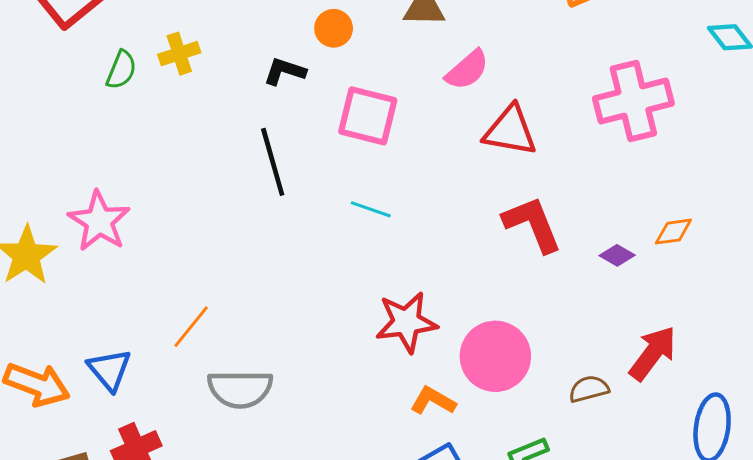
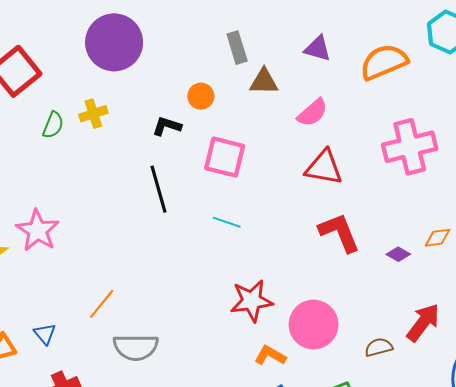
pink semicircle: (467, 70) -> (312, 113), moved
blue triangle: (109, 370) -> (45, 334), size x0.7

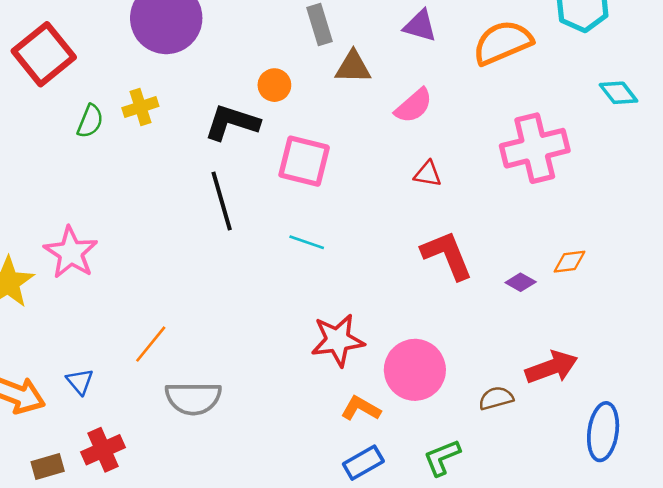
black L-shape: (167, 126) -> (232, 122), size x1.5
red triangle: (324, 167) -> (428, 174), size x0.6
red arrow: (423, 322) -> (551, 367), turned 33

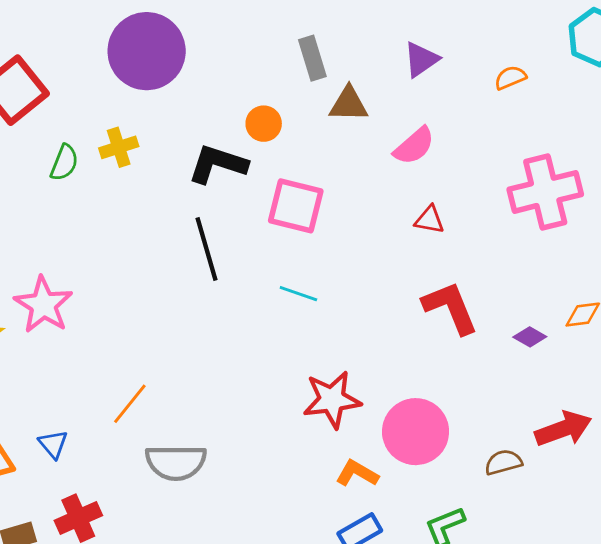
purple triangle: (420, 26) -> (421, 60), turned -51
orange semicircle: (503, 43) -> (510, 78), size x0.5

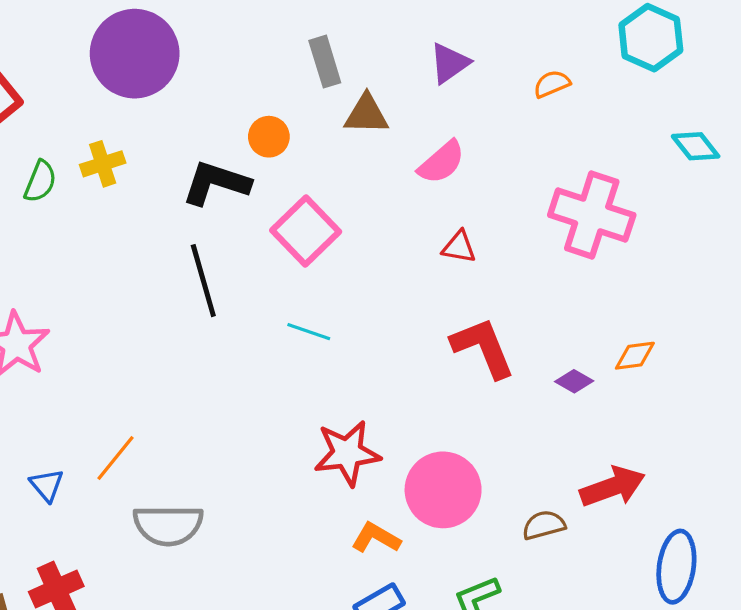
pink cross: (545, 192) -> (592, 215), turned 32
pink square: (296, 206) -> (306, 231), turned 32
blue triangle: (53, 444) -> (47, 485), moved

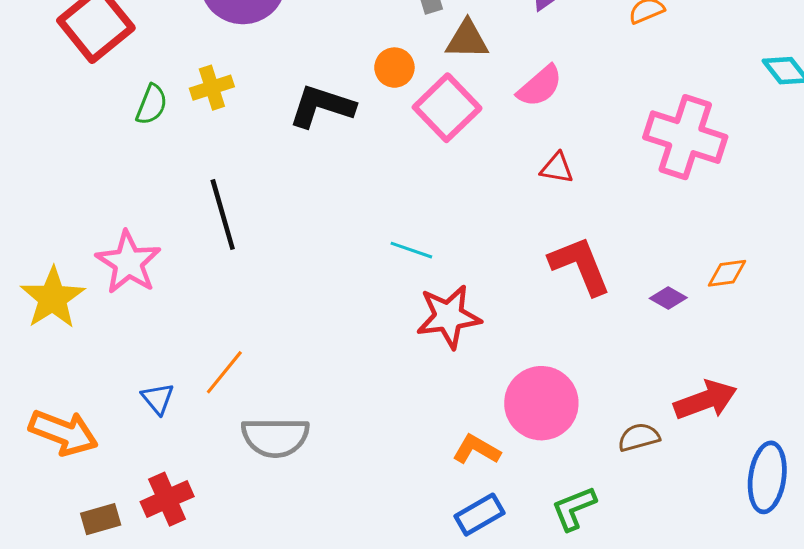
orange circle: (269, 137) -> (394, 68), moved
pink square: (306, 231) -> (447, 108), moved
black line: (203, 281) -> (223, 214), moved
red star: (347, 453) -> (449, 317), moved

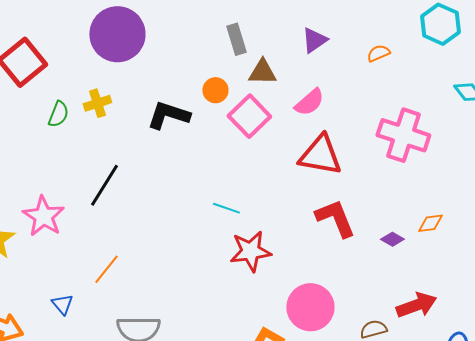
red triangle: (557, 168) -> (320, 155), size x2.0
black line: (223, 214) -> (104, 185), turned 48
orange line: (224, 372) -> (106, 269), moved

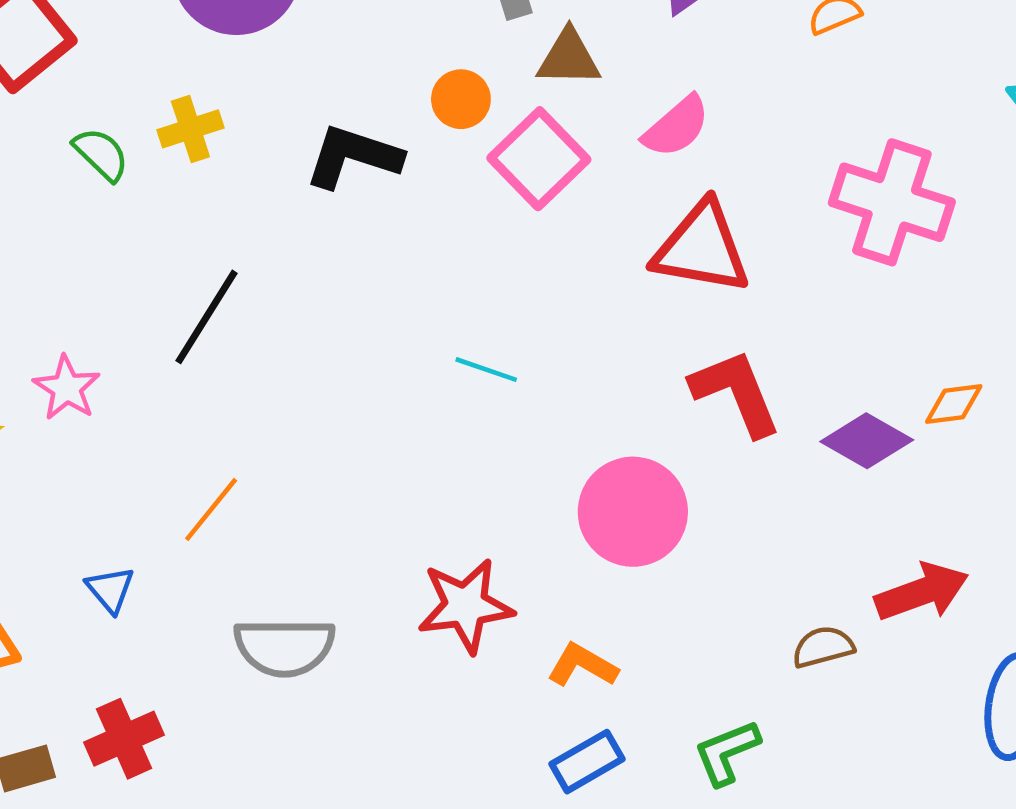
green semicircle: (58, 114) -> (101, 154), turned -68
pink star: (43, 216) -> (67, 388), size x0.7
purple diamond: (392, 239) -> (867, 441), size x1.6
red star: (250, 251) -> (466, 606), moved
pink circle: (310, 307) -> (633, 512), moved

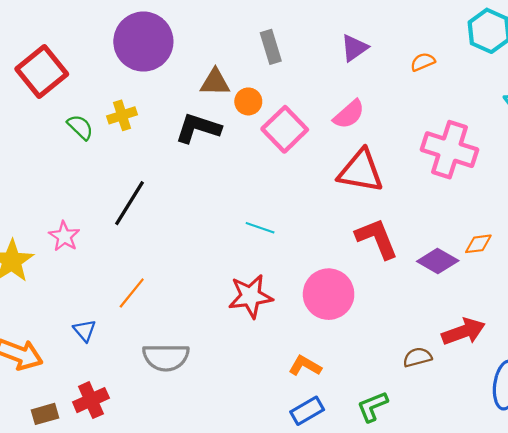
brown triangle: (569, 58) -> (215, 82), moved
red star: (466, 606) -> (250, 296), moved

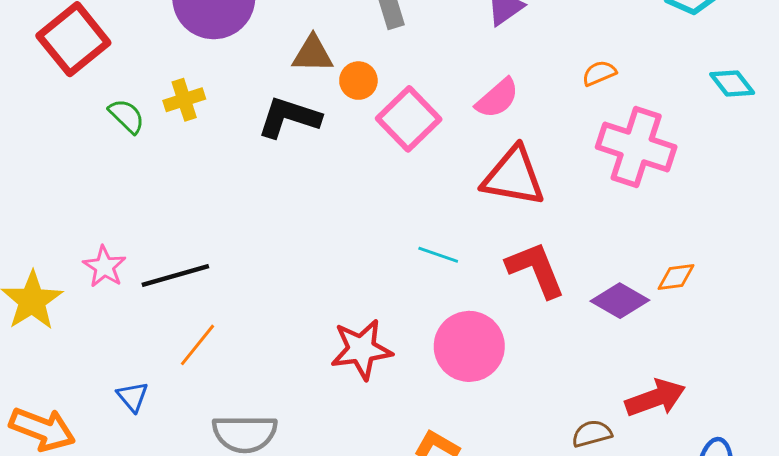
orange semicircle: (423, 62) -> (599, 73), moved
black line: (130, 203) -> (175, 276), moved, turned 42
cyan line: (260, 228) -> (438, 255), moved

